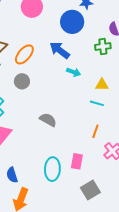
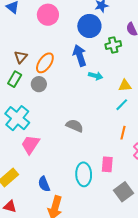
green cross: (103, 47) -> (113, 45), moved
blue arrow: (60, 50) -> (80, 55), turned 40
gray circle: (22, 81) -> (39, 84), moved
cyan line: (97, 103) -> (122, 105), turned -56

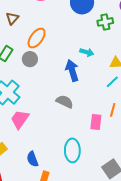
blue arrow: (80, 55) -> (72, 70), moved
brown triangle: (21, 57) -> (12, 18), moved
pink rectangle: (107, 164) -> (96, 122), moved

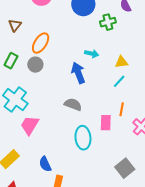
cyan ellipse: (72, 150) -> (83, 138), moved

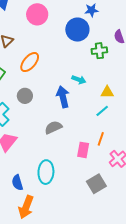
gray circle: (35, 65) -> (25, 96), moved
gray semicircle: (73, 104) -> (53, 127), turned -54
cyan ellipse: (83, 138) -> (46, 172), moved
gray square: (125, 168) -> (96, 184), moved

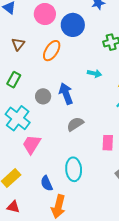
blue circle: (77, 30) -> (73, 25), moved
orange ellipse: (30, 62) -> (52, 51), moved
blue arrow: (63, 97) -> (66, 94), moved

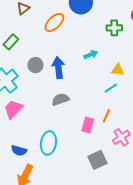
cyan arrow: (94, 73) -> (91, 55), turned -48
blue semicircle: (47, 183) -> (19, 150), turned -63

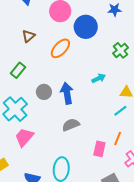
green cross: (114, 28) -> (121, 50), turned -35

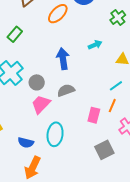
gray circle: (44, 92) -> (37, 82), moved
cyan line: (120, 111) -> (116, 86), moved
pink trapezoid: (24, 137) -> (41, 104), moved

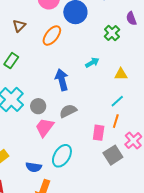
cyan ellipse: (55, 134) -> (62, 156), turned 30
gray square: (104, 150) -> (113, 155), moved

